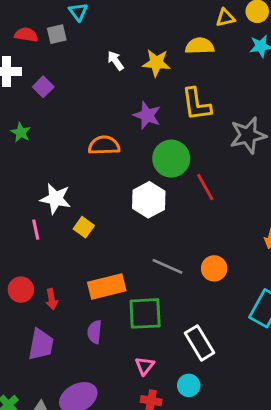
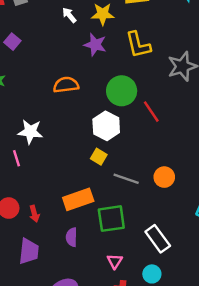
purple star: (147, 115) -> (95, 45), moved
yellow square: (84, 227) -> (99, 157), moved

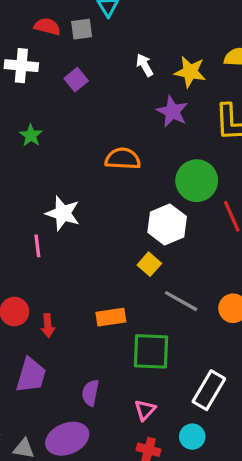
purple square: (12, 42) -> (76, 80), moved
orange rectangle: (78, 199) -> (111, 317), size x0.7
purple semicircle: (72, 237) -> (90, 393), moved
white rectangle: (158, 239) -> (209, 390), turned 56

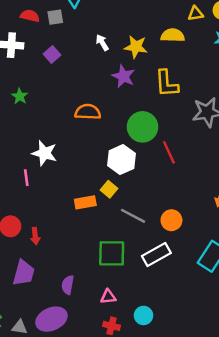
orange rectangle: (111, 317) -> (85, 202), moved
white rectangle: (209, 390) -> (156, 254), moved, turned 32
pink triangle: (145, 410) -> (108, 297), turned 42

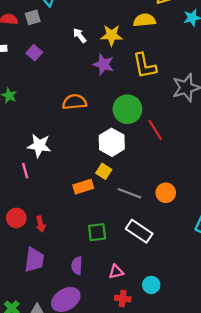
green square: (112, 253) -> (97, 232), moved, size x0.7
white rectangle: (156, 254) -> (139, 231), moved, turned 70

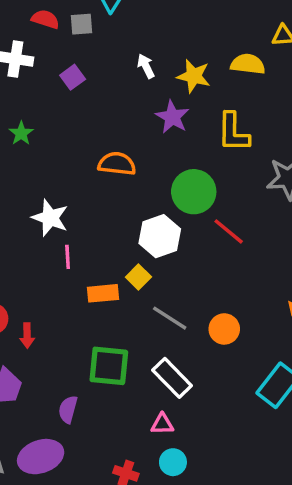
red line: (155, 130) -> (229, 231), turned -30
pink line: (25, 171) -> (68, 257), moved
green square: (97, 232) -> (109, 366), size x1.4
pink triangle: (116, 272) -> (162, 424), moved

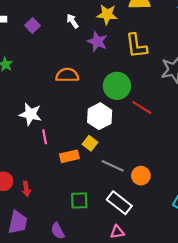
white arrow: (146, 66) -> (72, 21), moved
orange circle: (224, 329) -> (141, 176), moved
green square: (109, 366) -> (79, 201), size x0.7
purple semicircle: (68, 409) -> (58, 231), turned -35

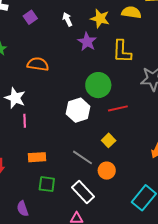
orange semicircle: (67, 75) -> (38, 64), moved
red line: (142, 107) -> (118, 108), turned -54
yellow square: (90, 143) -> (109, 140), moved
orange rectangle: (69, 156) -> (37, 157), moved

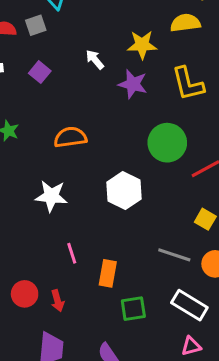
white hexagon: (78, 110) -> (124, 191), moved
pink line: (25, 121) -> (72, 253), moved
orange rectangle: (37, 157) -> (108, 273), turned -60

